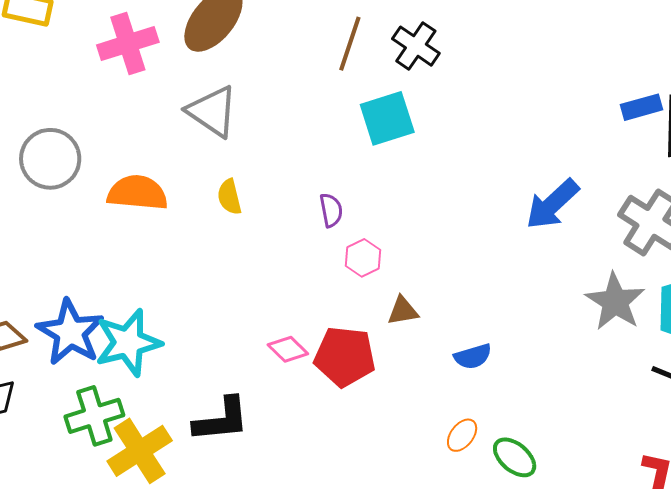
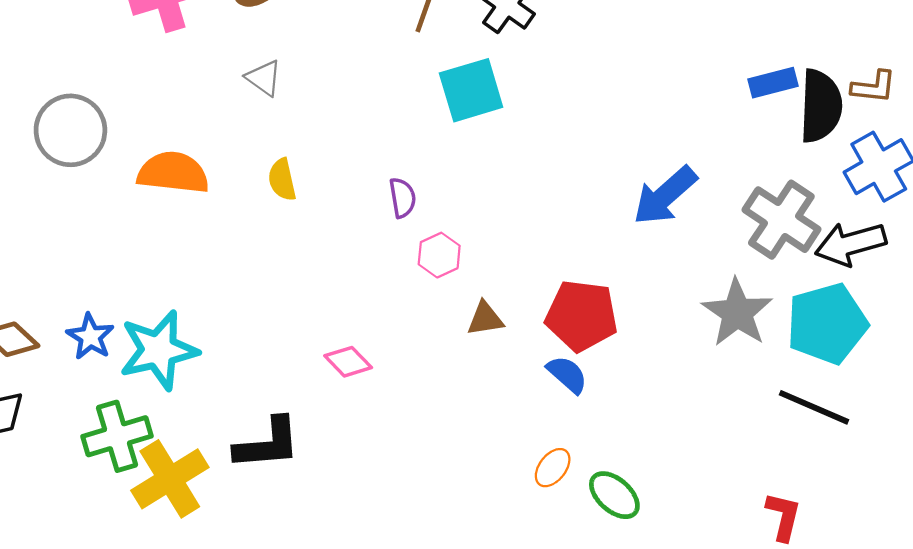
gray triangle: (212, 111) -> (264, 78), size x0.6
blue star: (70, 332) -> (90, 337), size x0.6
blue semicircle: (473, 356) -> (567, 374), turned -123
red pentagon: (345, 357) -> (582, 316), moved

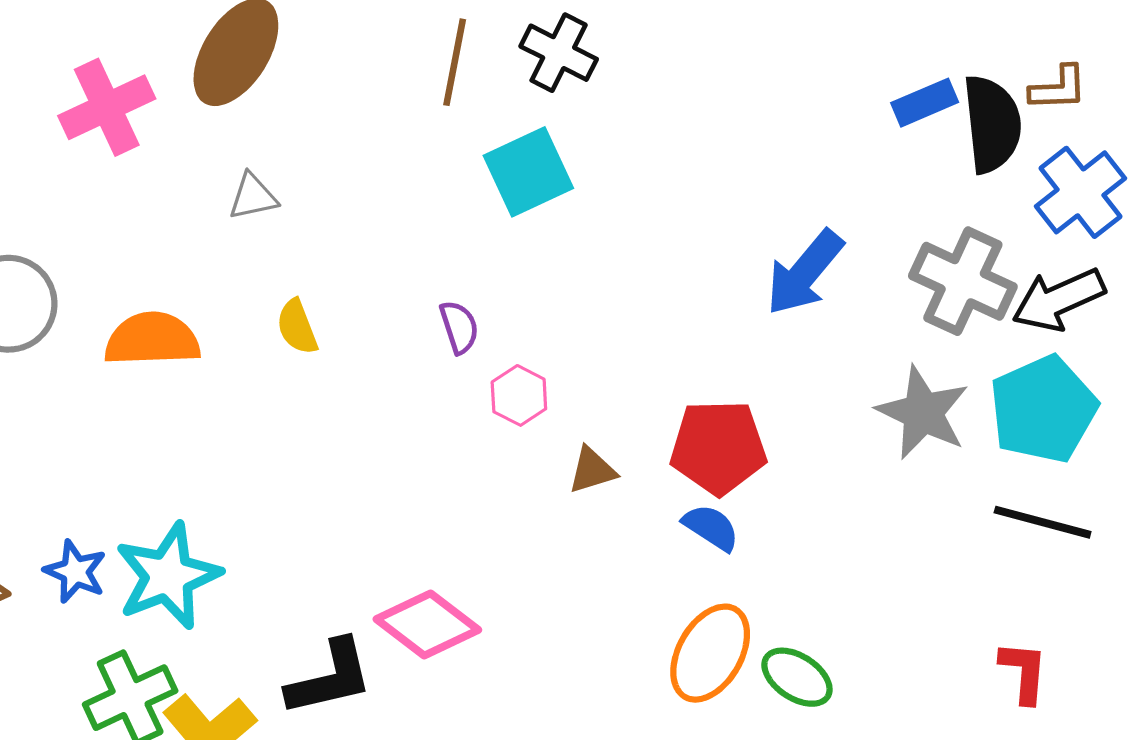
gray triangle: (264, 78) -> (253, 197), turned -39
pink diamond: (348, 362) -> (427, 624), moved, size x1.6
orange ellipse: (553, 468) -> (710, 653), size x1.8

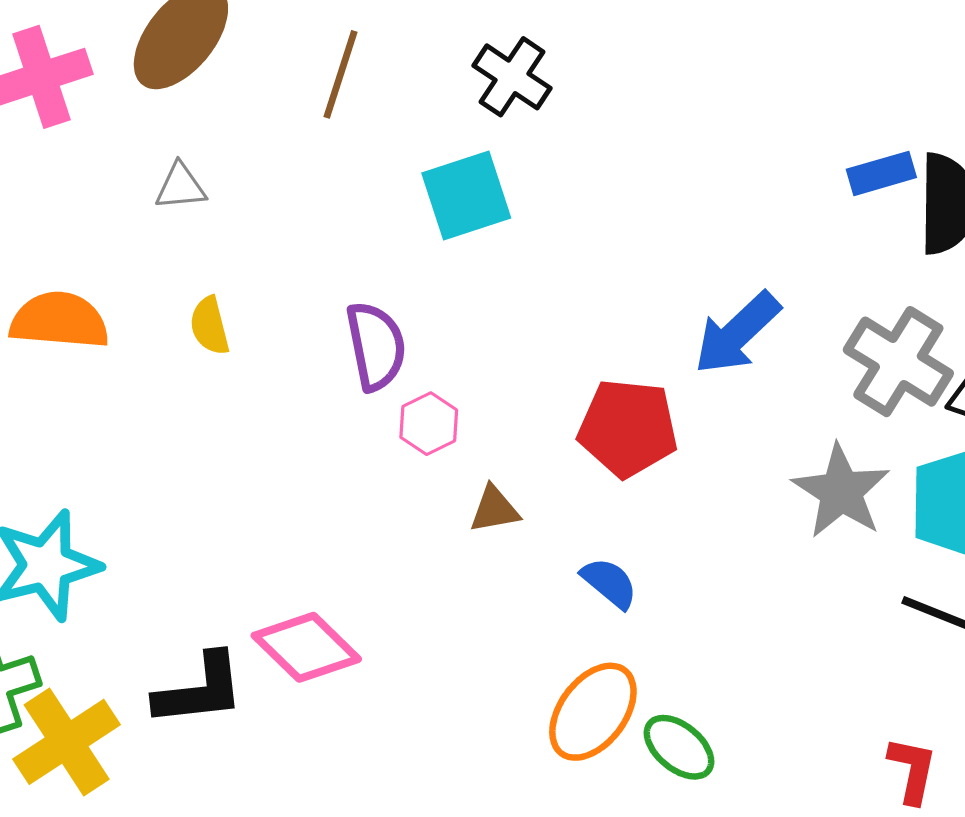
brown line: (455, 62) -> (340, 74), moved
purple semicircle: (459, 327) -> (376, 346), size x1.6
red pentagon: (718, 447) -> (628, 428), moved

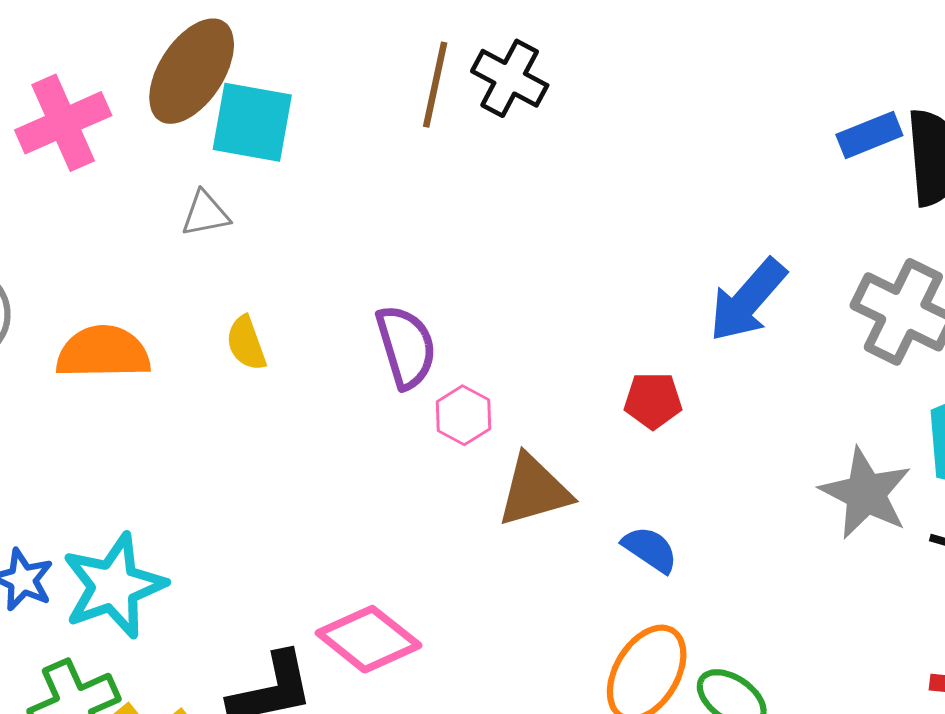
brown line: (340, 74) -> (435, 85), moved
cyan square: (466, 195) -> (252, 122), moved, turned 34
red pentagon: (628, 428) -> (653, 401), size x0.6
gray star: (841, 491) -> (866, 493), moved
brown triangle: (494, 509) -> (534, 491), size x1.6

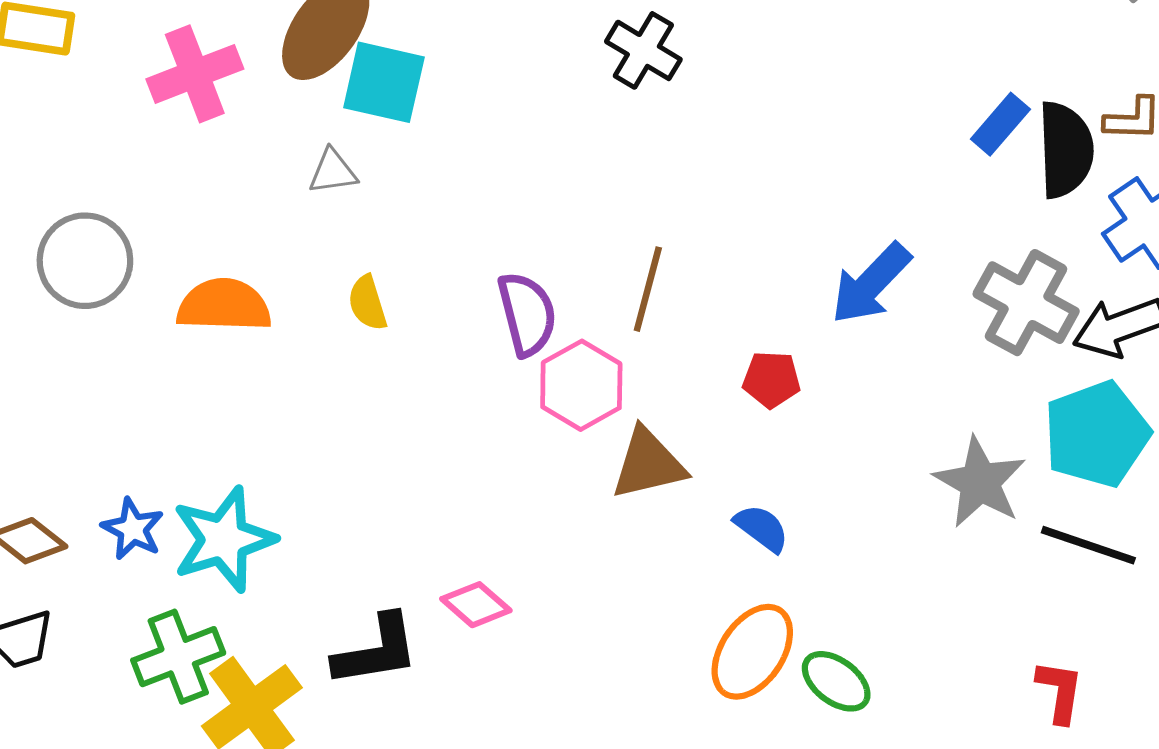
brown line: (435, 85) -> (648, 289), moved
blue rectangle: (869, 135) -> (1000, 124), turned -30
pink hexagon: (463, 415) -> (581, 385), size x1.5
pink diamond: (369, 639) -> (476, 605), size x0.7

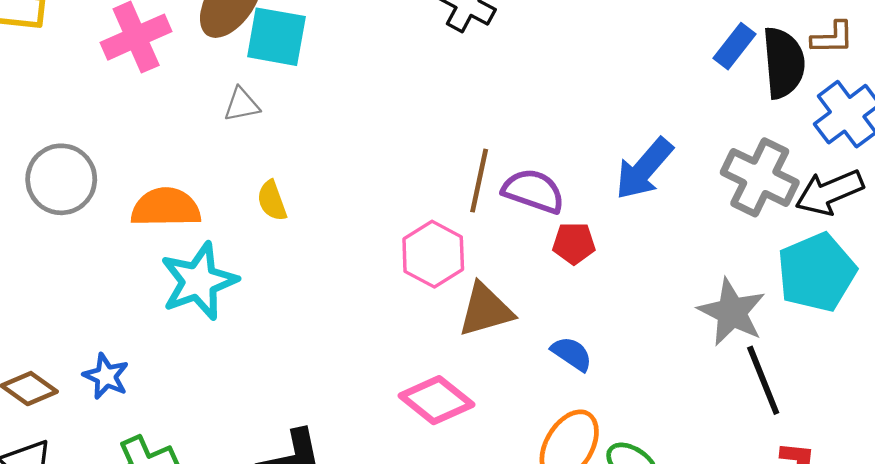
purple semicircle: (527, 314) -> (533, 191), moved, turned -54
cyan star: (224, 539) -> (199, 281), moved
black line: (1088, 545) -> (763, 380), moved, turned 52
pink diamond: (476, 605) -> (436, 400), moved, size x1.4

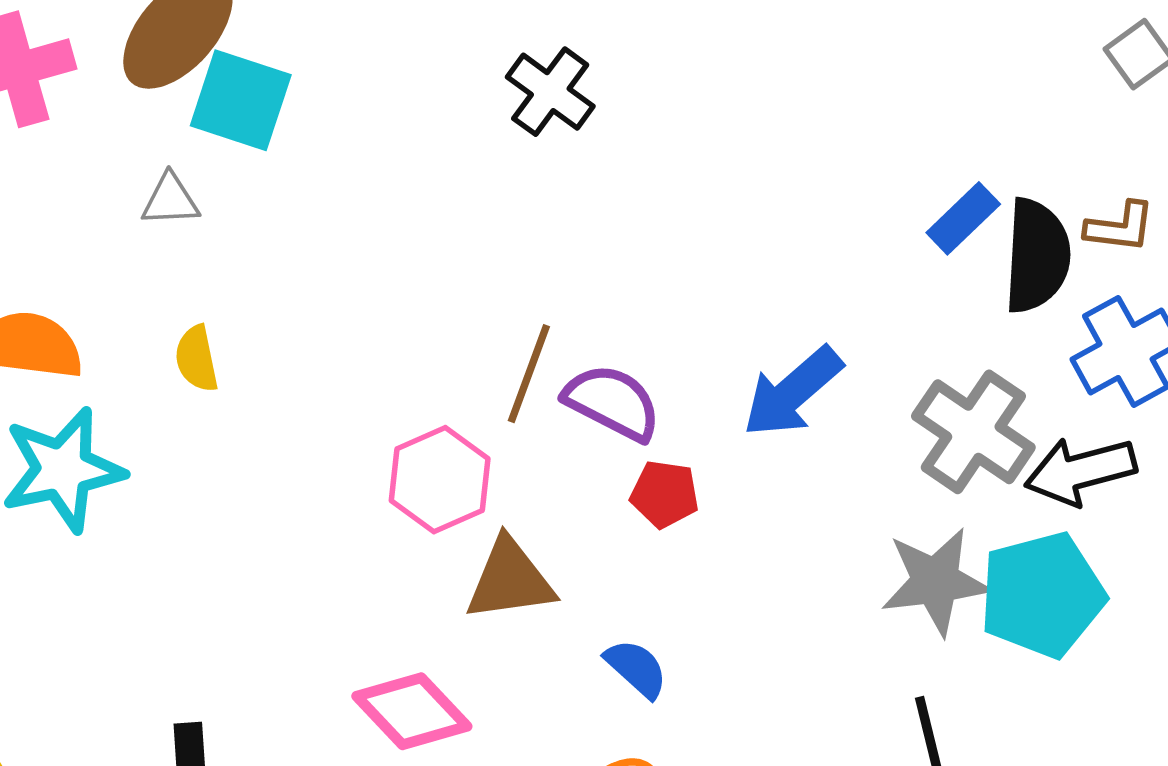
gray star: (732, 312) -> (935, 581), moved, turned 30

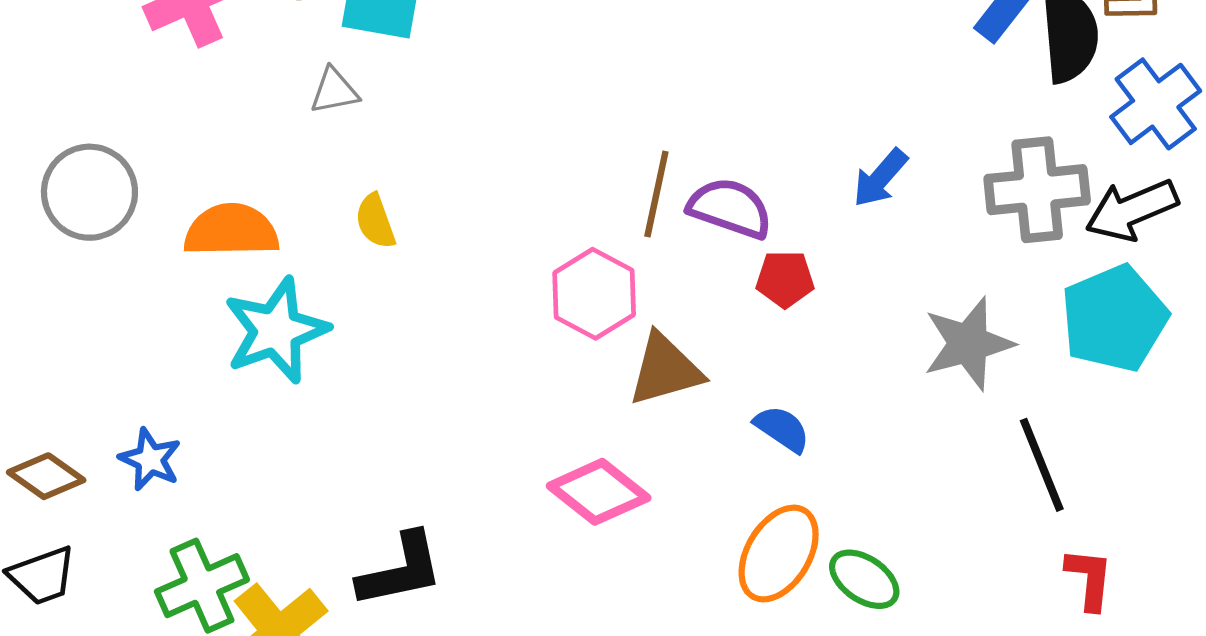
blue arrow: (792, 392) -> (880, 178), size x0.7
gray cross: (973, 432) -> (1037, 190), turned -32
gray star: (935, 581) -> (968, 344), moved

